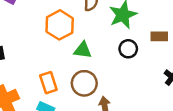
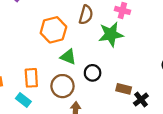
brown rectangle: (159, 36) -> (124, 89), moved
black circle: (128, 49) -> (93, 73), moved

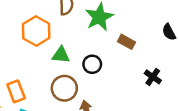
orange rectangle: (31, 78) -> (16, 91), moved
brown rectangle: (124, 89) -> (127, 42), moved, turned 32

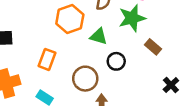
green triangle: (61, 55) -> (99, 36), moved
orange rectangle: (16, 91) -> (47, 59), moved, turned 30

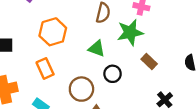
orange hexagon: (70, 19) -> (53, 32), moved
orange rectangle: (47, 59) -> (45, 68), turned -48

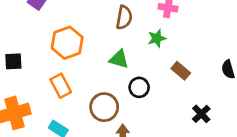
green star: (130, 32) -> (157, 38), size x0.6

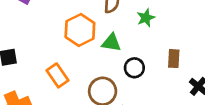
orange hexagon: (67, 43) -> (80, 30), moved
brown rectangle: (181, 71) -> (174, 59), moved, turned 60

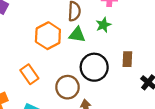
green triangle: (111, 43) -> (77, 35), moved
black circle: (134, 68) -> (94, 67), size x1.6

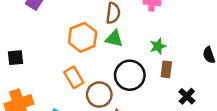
green star: (103, 25) -> (158, 46), moved
orange rectangle: (29, 74) -> (74, 77), moved

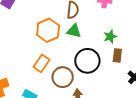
orange rectangle: (74, 77) -> (41, 63), turned 66

